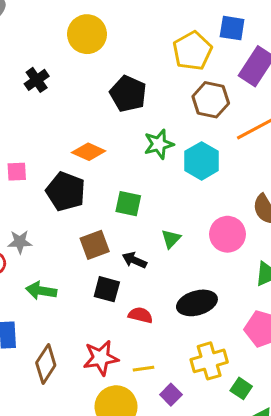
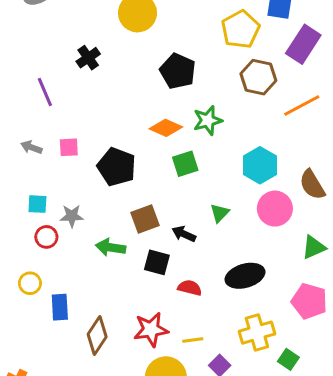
orange diamond: (89, 152) -> (166, 128), moved
cyan hexagon: (202, 161) -> (260, 165), moved
green square: (128, 204) -> (185, 164), moved, turned -30
green arrow: (41, 291) -> (111, 247), moved

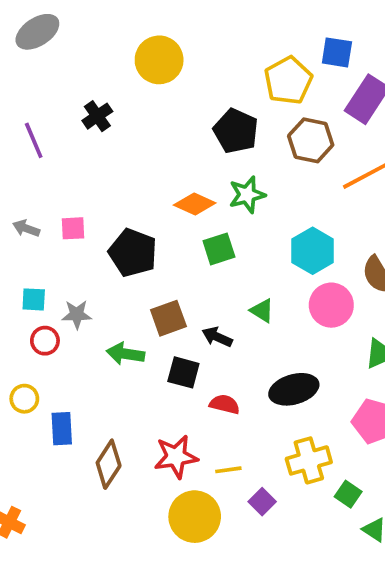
black pentagon: (178, 71) -> (236, 131), moved
purple line: (45, 92) -> (34, 140), moved
green triangle: (220, 213) -> (262, 311), turned -42

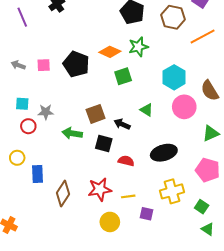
black pentagon: (133, 253) -> (76, 64), moved
green square: (348, 494) -> (202, 207), moved
purple square: (262, 502) -> (147, 214), turned -32
yellow circle: (195, 517) -> (110, 222), size x0.7

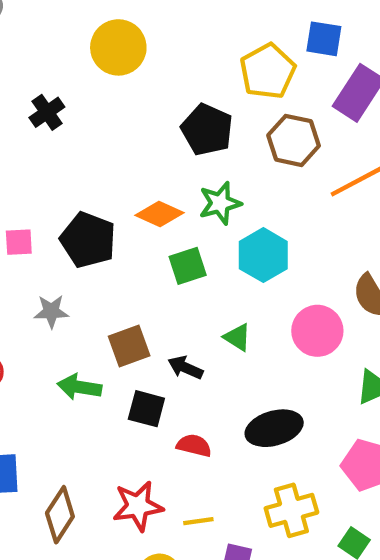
cyan hexagon: (174, 77) -> (263, 255), moved
gray star: (46, 112) -> (51, 311), moved

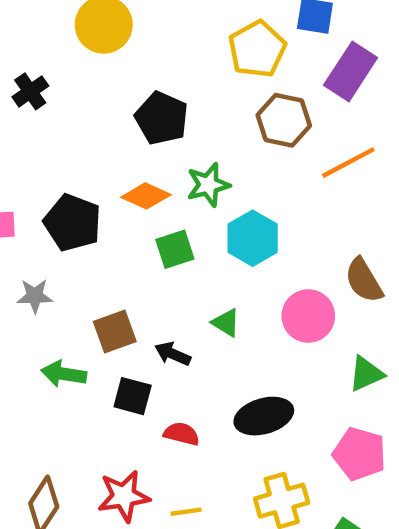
black pentagon: (207, 130) -> (162, 118), moved

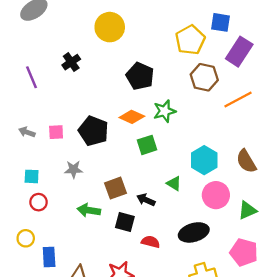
cyan hexagon: (253, 238) -> (204, 160), moved
pink circle: (308, 316) -> (216, 195), moved

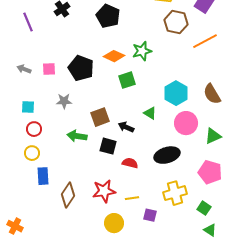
black pentagon: (140, 76) -> (108, 16), moved
yellow circle: (26, 238) -> (32, 153), moved

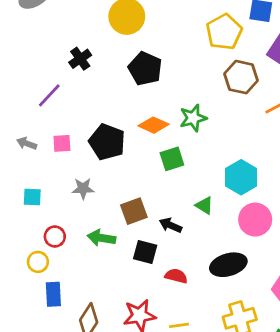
purple line: (28, 22) -> (49, 95), moved, turned 66
red circle: (34, 129) -> (55, 236), moved

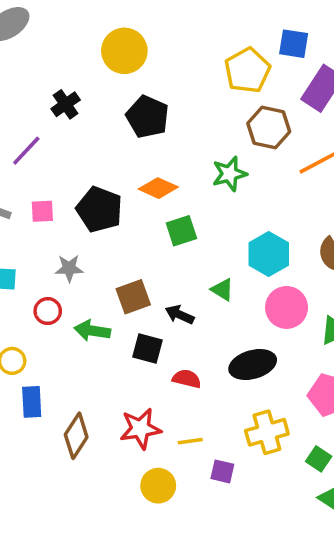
green star: (193, 118) -> (230, 174), moved
red circle: (55, 236) -> (48, 311), moved

